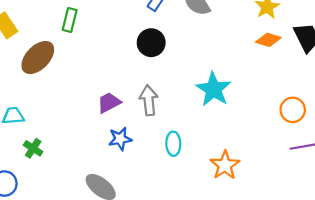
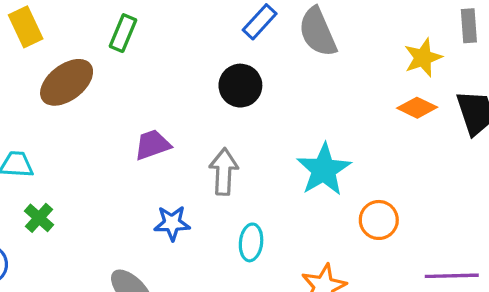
purple trapezoid: (109, 103) -> (152, 145), moved
orange circle: (293, 110) -> (379, 220), moved

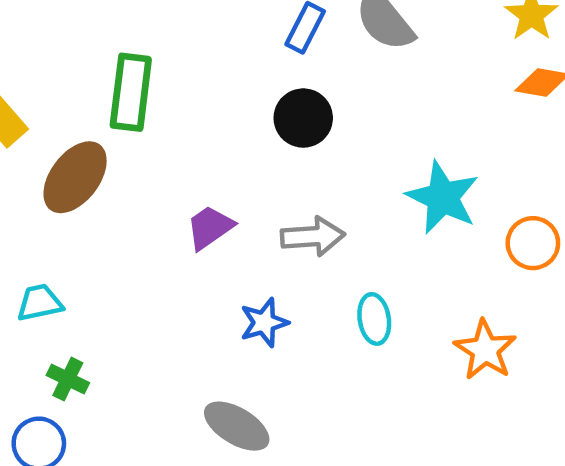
green rectangle: (123, 33) -> (131, 92), size x1.5
gray arrow: (224, 172) -> (313, 236), turned 99
green cross: (39, 218) -> (68, 379), moved

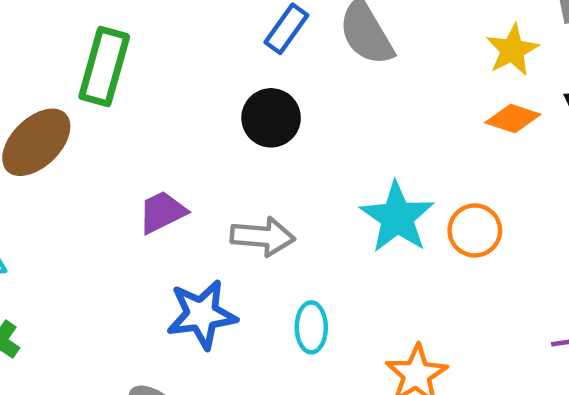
orange circle: (533, 243) -> (475, 230), moved
blue star: (264, 323) -> (202, 314), size x1.4

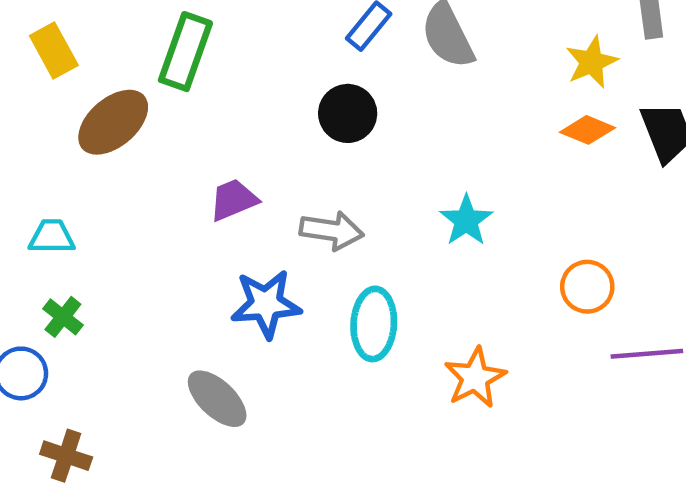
cyan star: (397, 217) -> (466, 220), size x0.7
orange circle: (475, 230) -> (587, 287), moved
cyan ellipse: (311, 327) -> (374, 324), size x1.4

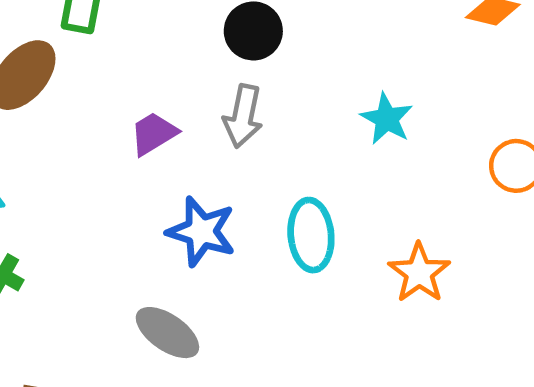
gray arrow: (332, 231) -> (243, 116), moved, turned 102
blue star: (266, 304) -> (201, 232), turned 30

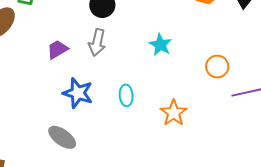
cyan ellipse: (311, 235) -> (126, 95), size x0.7

